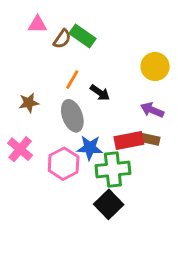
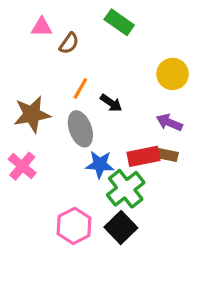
green rectangle: (82, 36) -> (119, 22), moved
brown star: (29, 103) -> (32, 114), size x1.6
pink hexagon: (64, 164) -> (74, 226), moved
green cross: (113, 170) -> (126, 189), turned -32

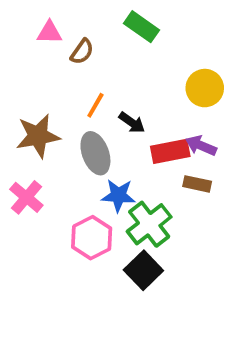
red rectangle: (143, 156) -> (170, 151), moved
pink hexagon: (74, 226) -> (92, 238), moved

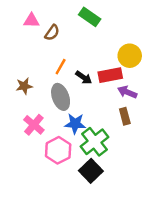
brown star: (38, 136) -> (24, 86), size x0.6
red rectangle: (170, 151) -> (110, 75), moved
brown rectangle: (197, 184) -> (125, 116), turned 63
pink cross: (26, 197) -> (34, 125), moved

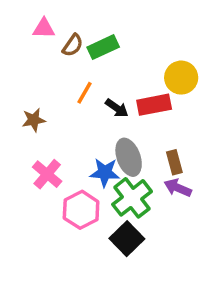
green rectangle: (90, 17) -> (103, 47), moved, turned -60
purple arrow: (127, 92) -> (178, 188), moved
gray ellipse: (61, 97) -> (129, 157), moved

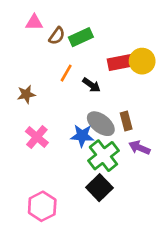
red rectangle: (154, 105) -> (121, 62), moved
gray ellipse: (129, 157) -> (101, 124), turned -32
brown rectangle: (174, 162) -> (126, 121), moved
pink hexagon: (81, 210) -> (42, 206), moved

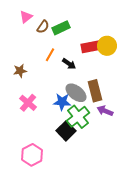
pink triangle: (34, 22) -> (26, 17), turned -40
brown rectangle: (126, 121) -> (95, 91), size x1.5
black square: (99, 188) -> (66, 131), moved

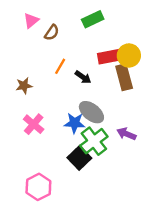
green rectangle: (61, 28) -> (93, 19), moved
brown rectangle: (95, 91) -> (124, 77), moved

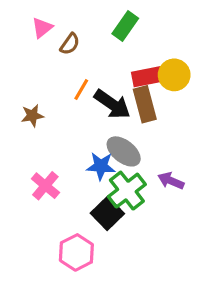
green rectangle: (93, 19) -> (125, 26), turned -30
black arrow: (83, 77) -> (112, 104), size x1.6
brown rectangle: (124, 77) -> (145, 104), moved
pink cross: (34, 124) -> (45, 186), moved
pink hexagon: (38, 187) -> (76, 252), moved

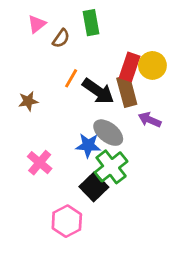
green rectangle: (125, 26) -> (91, 23), moved, turned -45
red rectangle: (148, 77) -> (130, 67), turned -60
purple arrow: (171, 181) -> (150, 120), moved

